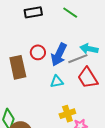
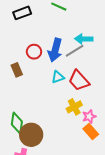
brown rectangle: (18, 67) -> (17, 70), size x0.6
red trapezoid: (88, 78) -> (79, 81), moved

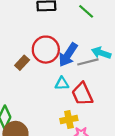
red circle: (34, 52) -> (46, 50), size x1.6
brown rectangle: (17, 70) -> (22, 63), turned 48

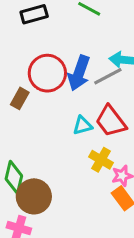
cyan triangle: (62, 83) -> (83, 125), moved
yellow cross: (69, 119) -> (101, 160), turned -35

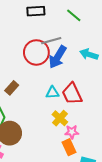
gray line: (108, 76) -> (51, 41), moved
brown rectangle: (20, 98) -> (12, 88), moved

